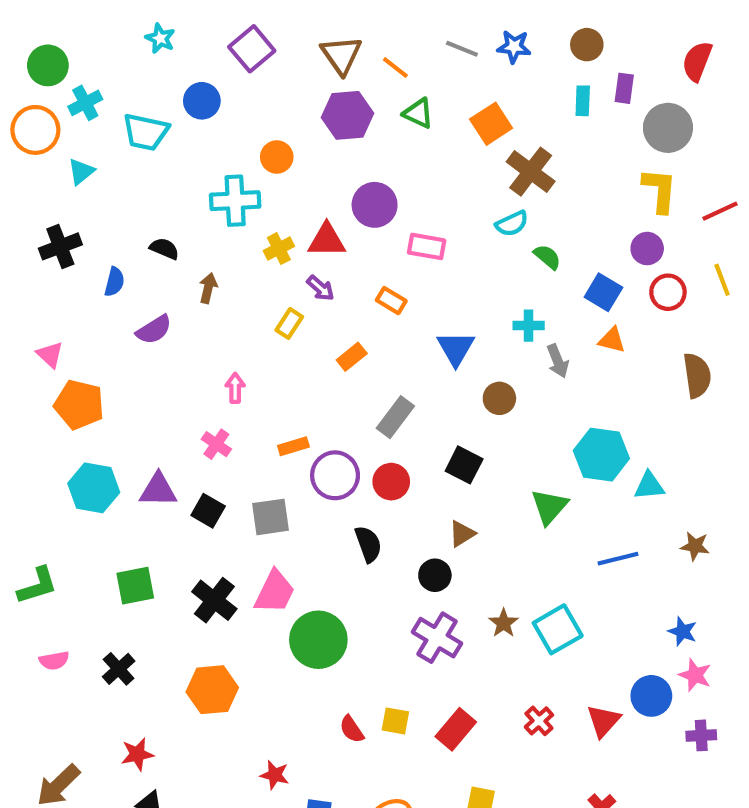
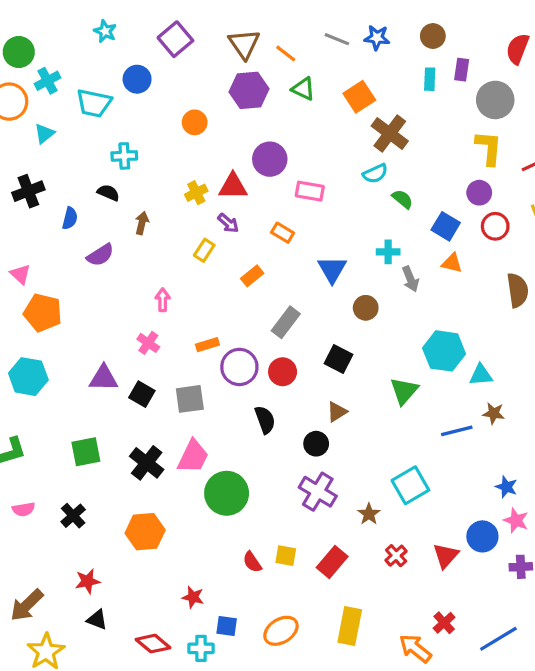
cyan cross: (235, 201) -> (124, 156), moved, size x0.7
cyan hexagon: (94, 488) -> (28, 377), moved
brown star: (695, 546) -> (494, 413), moved
brown star: (504, 623) -> (369, 514), moved

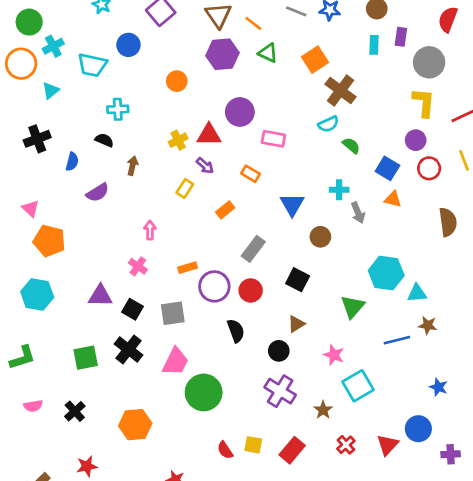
black cross: (147, 463) -> (128, 350), moved
pink star: (516, 520) -> (334, 355), moved

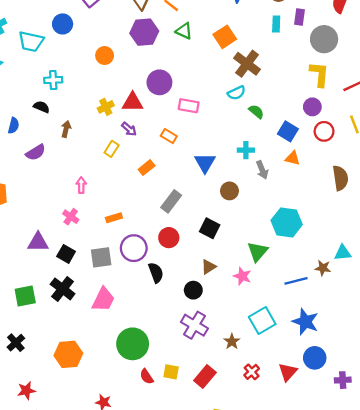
purple circle: (214, 286) -> (134, 248), moved
cyan triangle: (417, 293) -> (343, 253), moved
pink star: (334, 355) -> (242, 276), moved
blue star: (438, 387) -> (305, 322), moved, size x1.6
green circle: (204, 392) -> (133, 344), moved

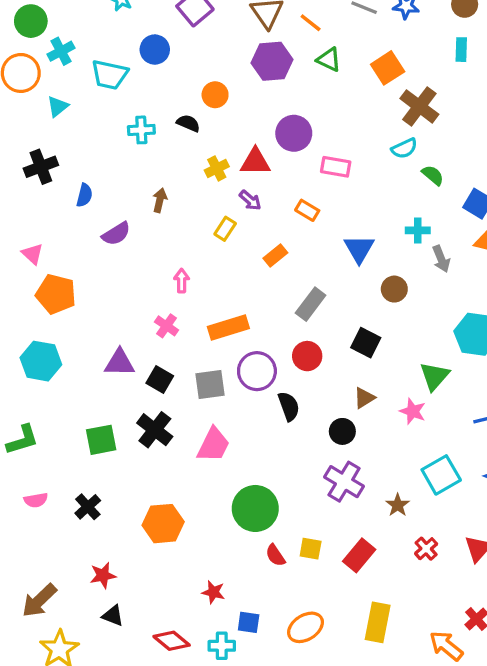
black semicircle: (42, 107) -> (188, 123), moved
orange rectangle: (114, 218) -> (228, 328), size x1.6

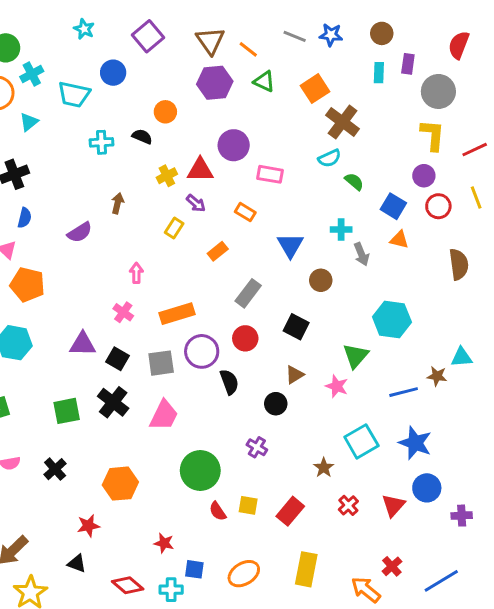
blue semicircle: (84, 195) -> (25, 218), moved
purple cross: (344, 482) -> (257, 447), moved, size x0.6
red star: (103, 575) -> (88, 526), moved

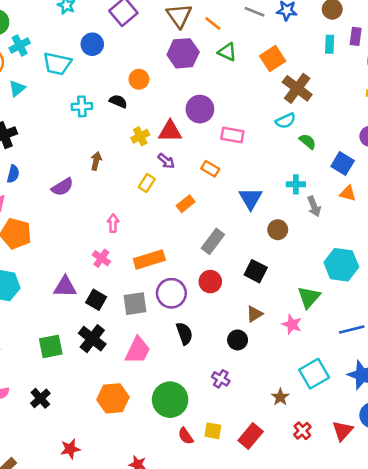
black semicircle: (229, 382) -> (184, 333), moved
orange hexagon: (120, 484) -> (113, 398), moved

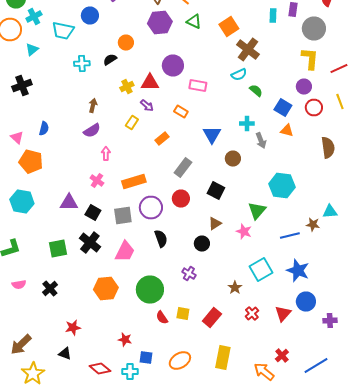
black semicircle: (118, 101) -> (110, 60), turned -56
blue semicircle: (13, 174) -> (44, 128), moved
purple semicircle: (62, 187) -> (92, 130), moved

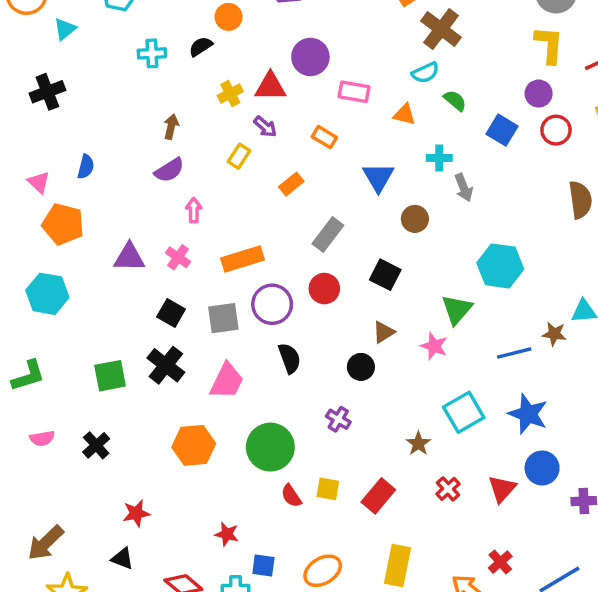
orange triangle: (287, 130) -> (404, 114), moved
purple triangle: (69, 202) -> (129, 257), moved

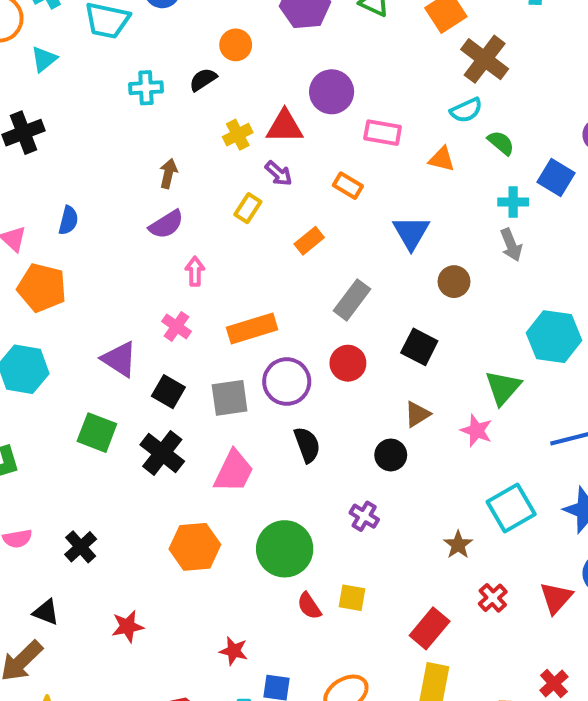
cyan cross: (439, 158) -> (513, 202), moved
purple triangle: (129, 257) -> (119, 359), moved, turned 32
green square: (110, 376) -> (97, 433), moved, turned 32
red rectangle: (378, 496) -> (430, 628), moved
black triangle: (122, 559) -> (46, 612), moved

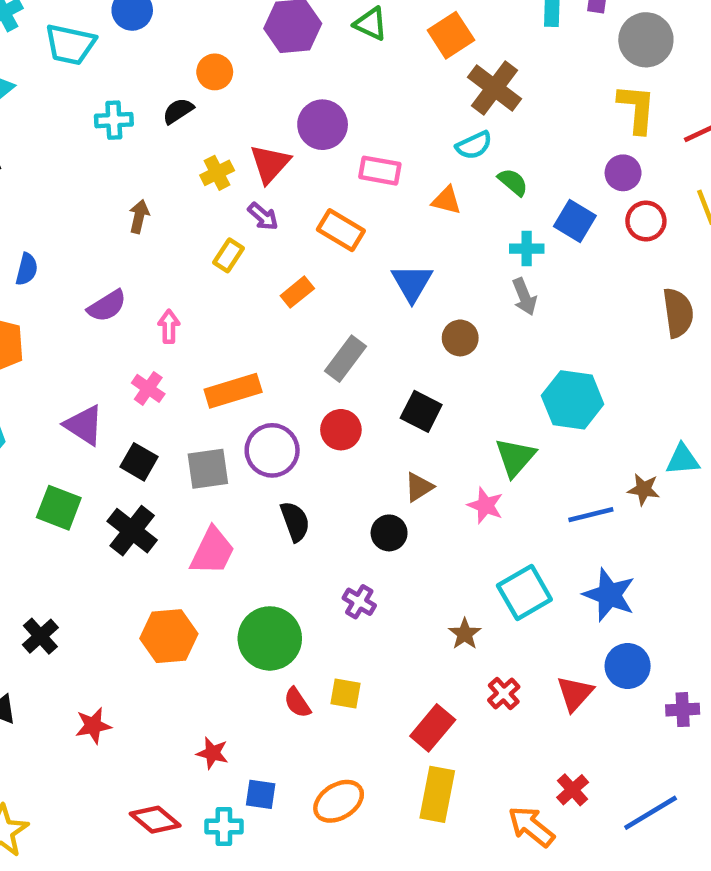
red triangle: (285, 126) -> (270, 164), turned -48
orange rectangle: (348, 186) -> (341, 230), size x1.4
purple semicircle: (166, 224) -> (107, 306), moved

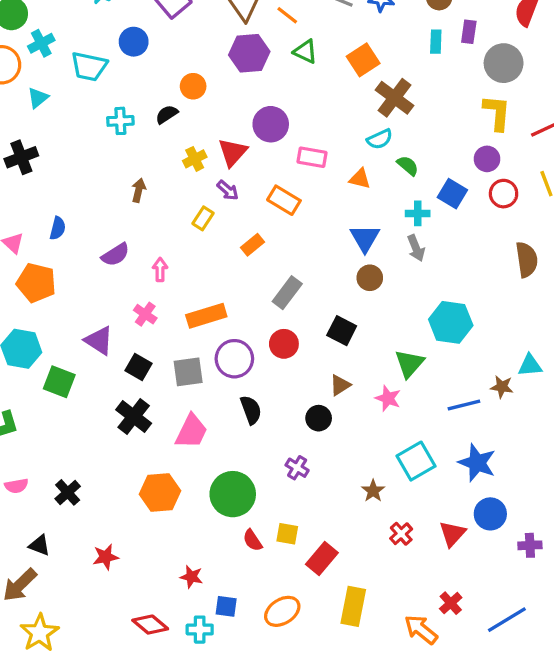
blue triangle: (412, 283) -> (365, 238), moved
green square: (59, 508) -> (59, 382), moved
red rectangle: (433, 728) -> (322, 559), moved

